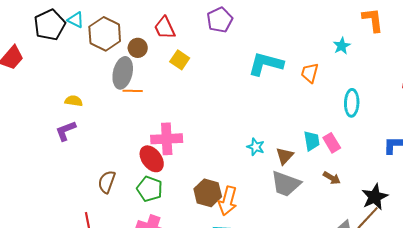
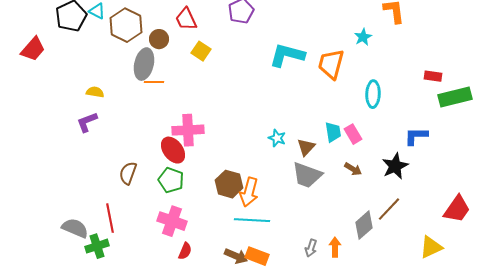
orange trapezoid: (310, 73) -> (331, 64), size x1.5
black star: (375, 197) -> (395, 166), moved

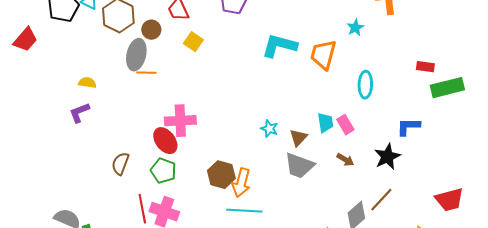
red trapezoid: (457, 209) -> (449, 200), turned 40
red line: (110, 218) -> (142, 209), moved

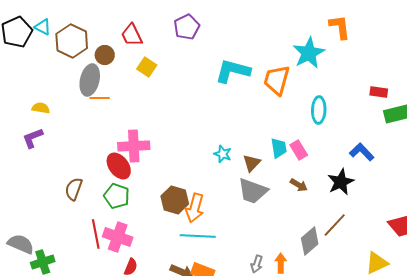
cyan star: (355, 28) -> (309, 53), size x1.8
blue L-shape: (408, 127) -> (362, 152), turned 45

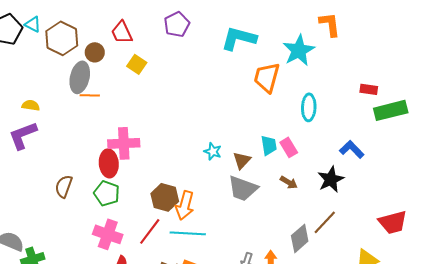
cyan L-shape: (233, 71) -> (239, 38), moved
purple L-shape: (33, 138) -> (23, 135), size x1.4
red ellipse: (119, 166) -> (109, 163), turned 32
red line: (96, 234) -> (150, 231), moved, turned 48

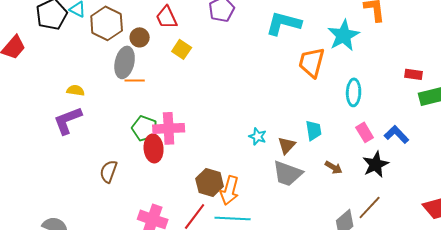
pink rectangle: (289, 147) -> (365, 132), moved
green pentagon: (107, 193) -> (145, 128), moved

